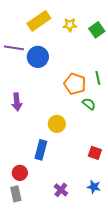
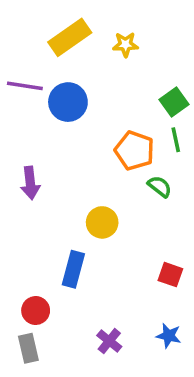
green square: (97, 30) -> (174, 102), moved

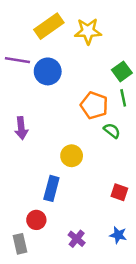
yellow star: (125, 45) -> (88, 31), size x1.5
red circle: (36, 311) -> (36, 220), moved

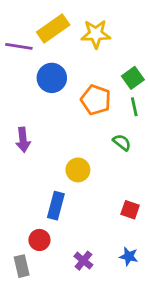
purple line: (17, 60) -> (19, 46), moved
orange pentagon: (94, 105) -> (96, 100), moved

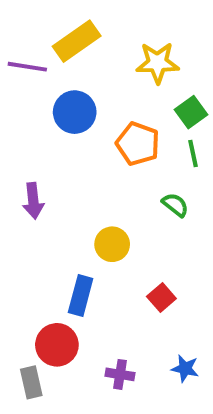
yellow star: (96, 34) -> (157, 63), moved
red square: (130, 210) -> (161, 297), moved, turned 30
red circle: (39, 240) -> (57, 345), size x1.4
purple cross: (83, 261) -> (120, 374), turned -30

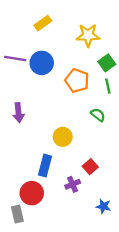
yellow rectangle: (77, 41) -> (43, 23), size x0.7
purple line: (27, 67) -> (15, 58), moved
purple cross: (120, 374) -> (73, 184), moved, turned -32

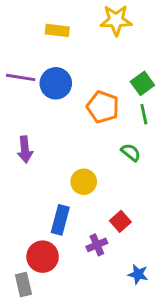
yellow rectangle: (43, 23) -> (57, 30), turned 42
yellow star: (88, 35) -> (116, 20), moved

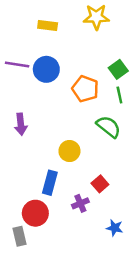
green semicircle: (131, 152) -> (108, 127), size x1.5

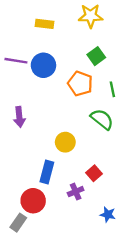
green square: (118, 69) -> (96, 56), moved
gray rectangle: (19, 236) -> (18, 223), turned 48

